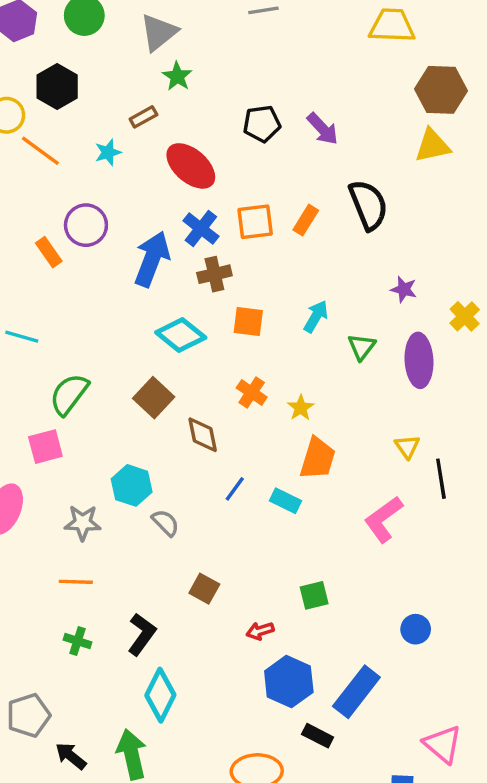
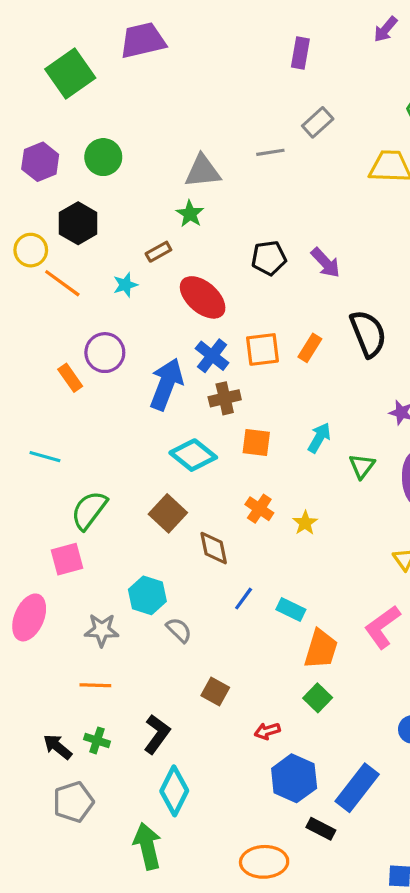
gray triangle: (159, 32) -> (203, 171), moved, turned 33
orange trapezoid: (318, 458) -> (321, 649), moved
green square: (314, 595) -> (318, 698), turned -32
gray pentagon: (28, 715) -> (73, 802), moved
black arrow: (71, 756) -> (58, 747), moved

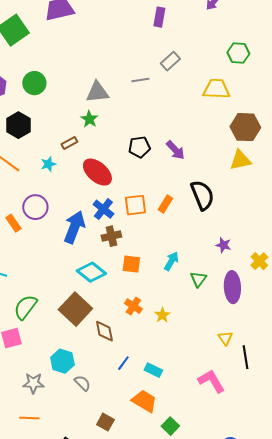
brown square: (168, 513) -> (75, 309), size x1.4
pink L-shape: (382, 627) -> (211, 381), turned 96
orange trapezoid: (321, 649) -> (144, 401), moved, turned -76

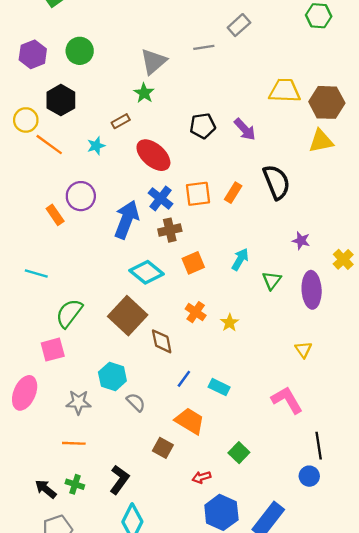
yellow trapezoid: (216, 89) -> (285, 91), moved
gray triangle: (97, 92) -> (153, 61), turned -35
orange square: (131, 264) -> (193, 263), turned -30
black line: (245, 357) -> (319, 446), moved
orange trapezoid: (144, 401) -> (190, 421), moved

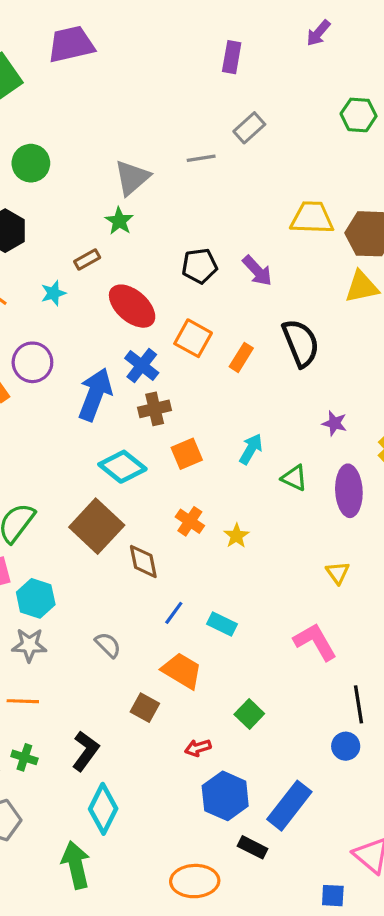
orange square: (198, 194) -> (193, 338), moved, turned 36
green triangle: (272, 280) -> (294, 478), turned -42
cyan hexagon: (112, 377) -> (36, 598), moved

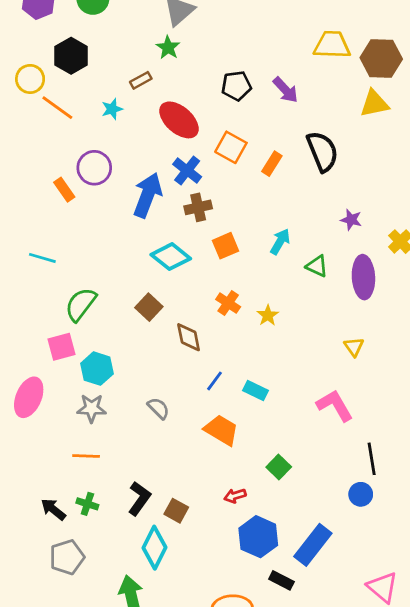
brown square: (97, 526) -> (149, 307), size x0.6
brown square: (145, 708) -> (176, 511), moved

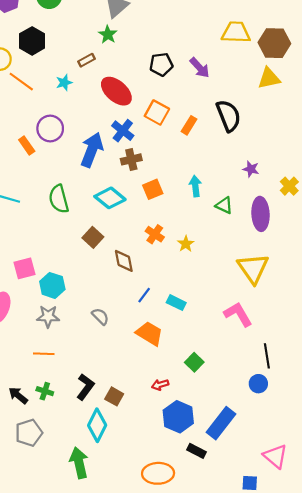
cyan arrow: (280, 242) -> (195, 186), turned -36
green semicircle: (81, 304) -> (59, 199), moved, turned -52
yellow triangle: (354, 347) -> (253, 268), size x2.0

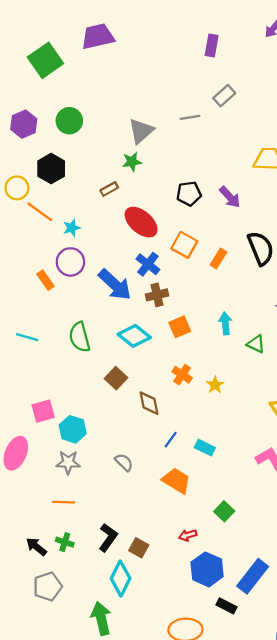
green star: (108, 35) -> (132, 162), turned 30
cyan star: (64, 83) -> (72, 228), moved
blue arrow: (92, 150) -> (115, 285), turned 112

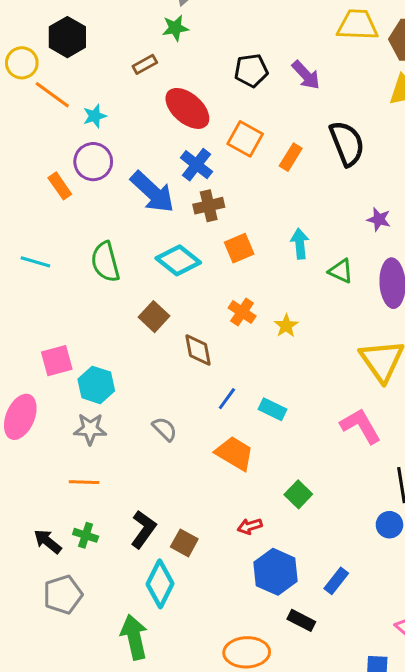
blue rectangle: (253, 576) -> (336, 581), size x0.6

